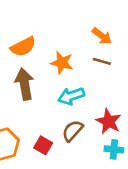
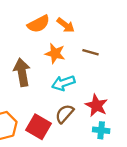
orange arrow: (102, 36) -> (66, 25), moved
orange semicircle: (23, 47) -> (38, 24), moved
red square: (43, 145) -> (38, 127), size x1.5

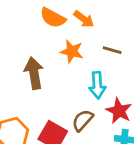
orange semicircle: (38, 24) -> (53, 18), turned 55
cyan arrow: (63, 83) -> (97, 85), moved, turned -75

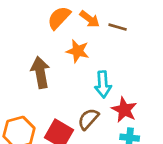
orange semicircle: (53, 18) -> (59, 18), turned 105
brown line: (112, 50) -> (118, 27), moved

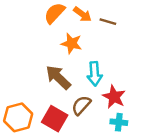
brown arrow: (40, 72) -> (58, 77), moved, turned -36

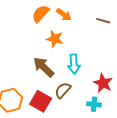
brown line: (108, 22) -> (103, 21), moved
red star: (114, 97) -> (103, 83), moved

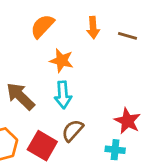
orange arrow: (64, 15) -> (93, 28), moved, turned 49
cyan arrow: (74, 64) -> (63, 95), moved
brown arrow: (44, 67) -> (20, 96), moved

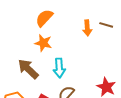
orange arrow: (93, 28) -> (87, 28), moved
orange star: (62, 61) -> (43, 43), moved

